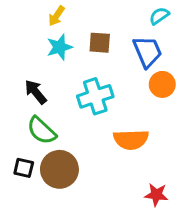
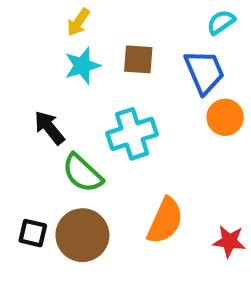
green semicircle: (42, 131) -> (82, 173), moved
orange semicircle: (131, 140) -> (165, 221), moved, turned -64
red star: (156, 195) -> (229, 241), moved

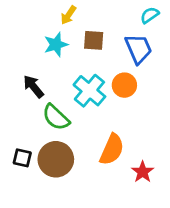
yellow arrow: (78, 22) -> (68, 15), moved
orange circle: (225, 117) -> (124, 85), moved
cyan cross: (132, 134) -> (89, 91), turned -32
red star: (229, 241) -> (143, 172), moved, turned 30

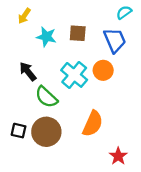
yellow arrow: (68, 15) -> (24, 16), moved
cyan star: (56, 45) -> (46, 37), turned 30
red star: (143, 172) -> (118, 156), moved

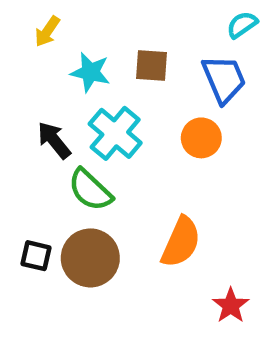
cyan cross: (74, 75) -> (115, 133), moved

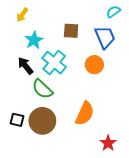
cyan star: (90, 72) -> (34, 40), moved, turned 30

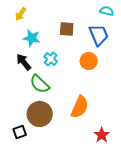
cyan semicircle: (113, 12) -> (107, 11), turned 48
cyan star: (34, 40) -> (32, 38), turned -30
cyan cross: (54, 63) -> (51, 59), size x0.6
black square: (17, 120) -> (20, 132), moved, turned -32

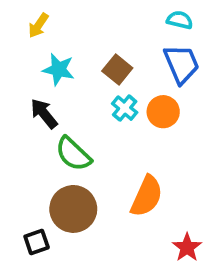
cyan semicircle: (107, 11) -> (180, 20), moved
brown square: (67, 29) -> (117, 70), moved, turned 35
cyan cross: (51, 59) -> (125, 108), moved

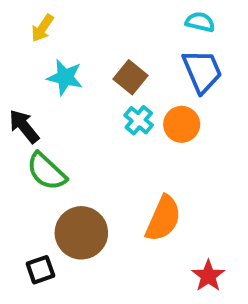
black arrow: (44, 114) -> (24, 126), moved
green semicircle: (73, 154) -> (47, 171), moved

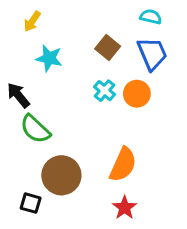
brown square: (130, 77) -> (108, 47), moved
black square: (40, 270) -> (31, 203), turned 35
red star: (208, 276) -> (125, 208), moved

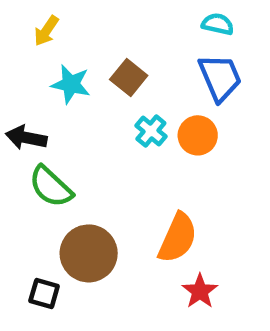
brown square: (108, 47) -> (129, 78), moved
black arrow: (18, 95) -> (26, 138), turned -40
red star: (125, 208) -> (200, 291), moved

